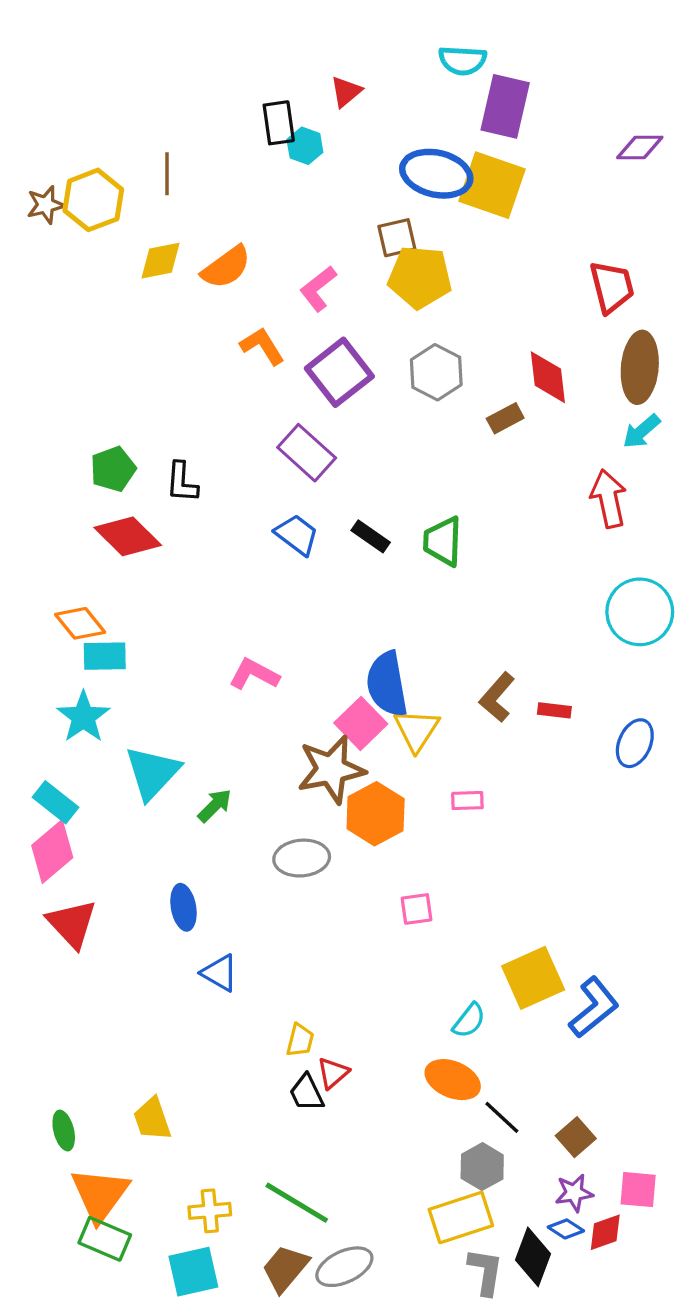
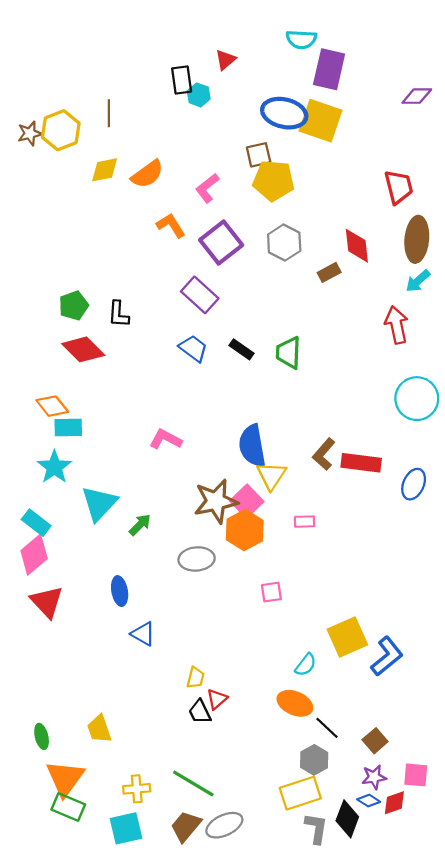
red rectangle: (554, 710) -> (361, 463), size x1.8
pink square: (361, 723) -> (247, 501), moved

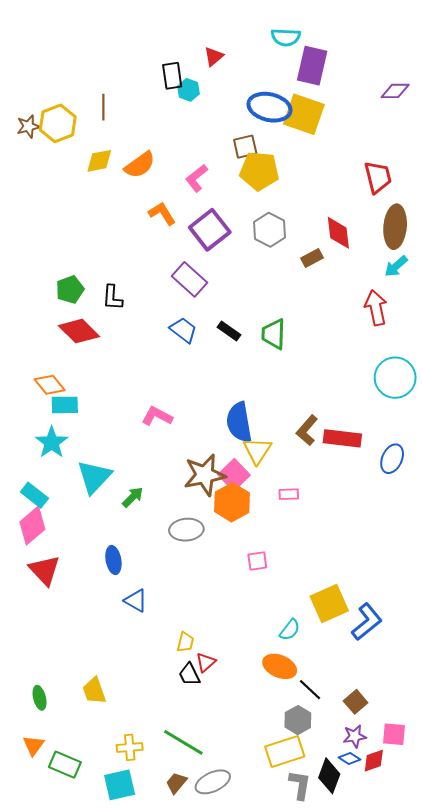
orange triangle: (65, 778) -> (33, 745), moved, size x0.6
brown trapezoid: (186, 826) -> (176, 783), size x0.7

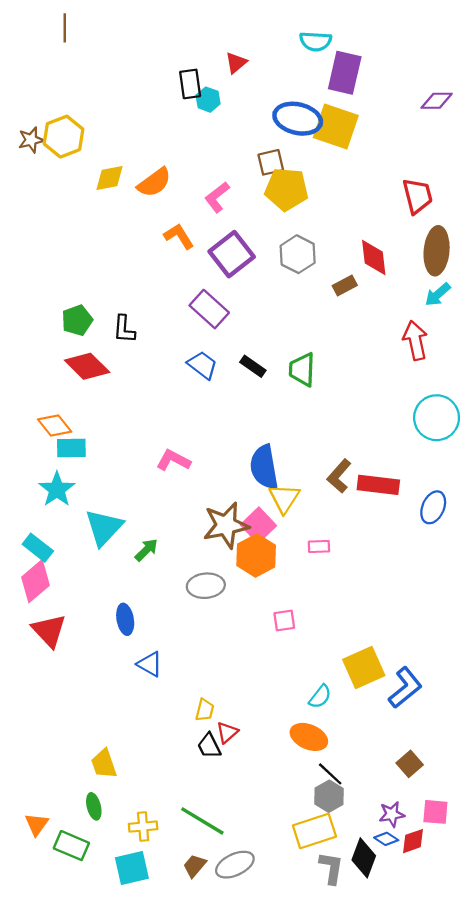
brown line: (103, 107) -> (65, 28), moved
black line: (310, 690) -> (330, 774), moved
green ellipse: (40, 698) -> (94, 806), moved
brown square: (356, 702) -> (410, 764), moved

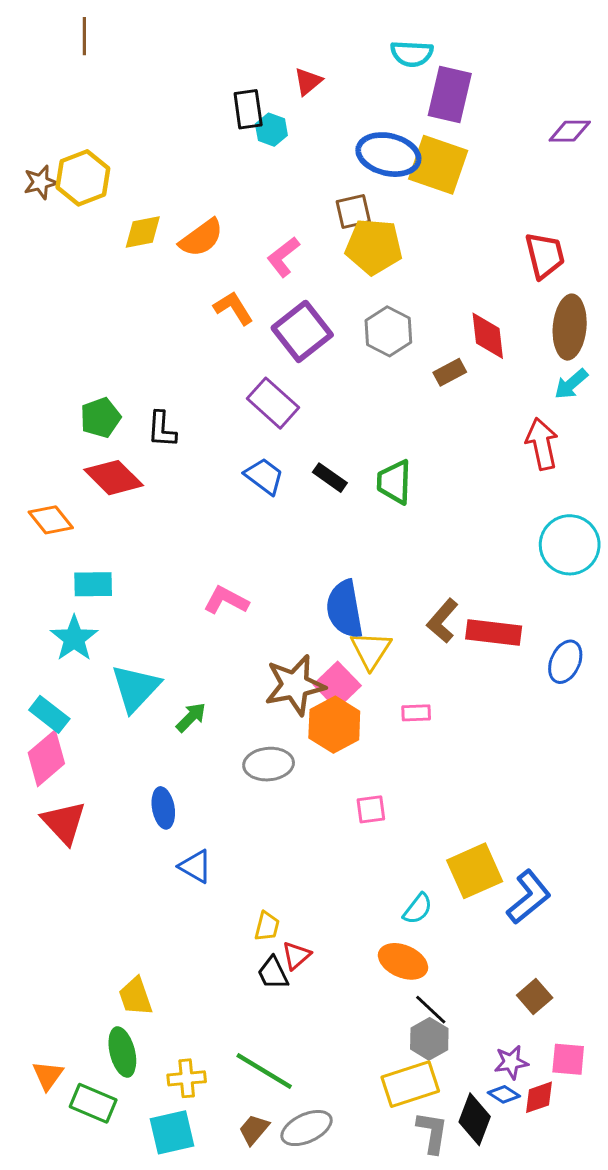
orange diamond: (55, 426) -> (51, 520), moved
green ellipse: (94, 806) -> (122, 1052), size x1.4

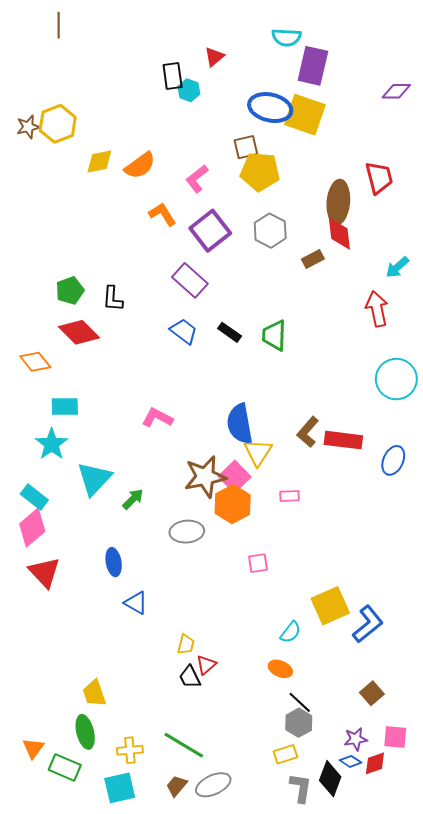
brown ellipse: (570, 327) -> (338, 202), moved
orange ellipse: (403, 961) -> (280, 669), size x0.7
yellow rectangle: (410, 1084) -> (285, 754), size x0.6

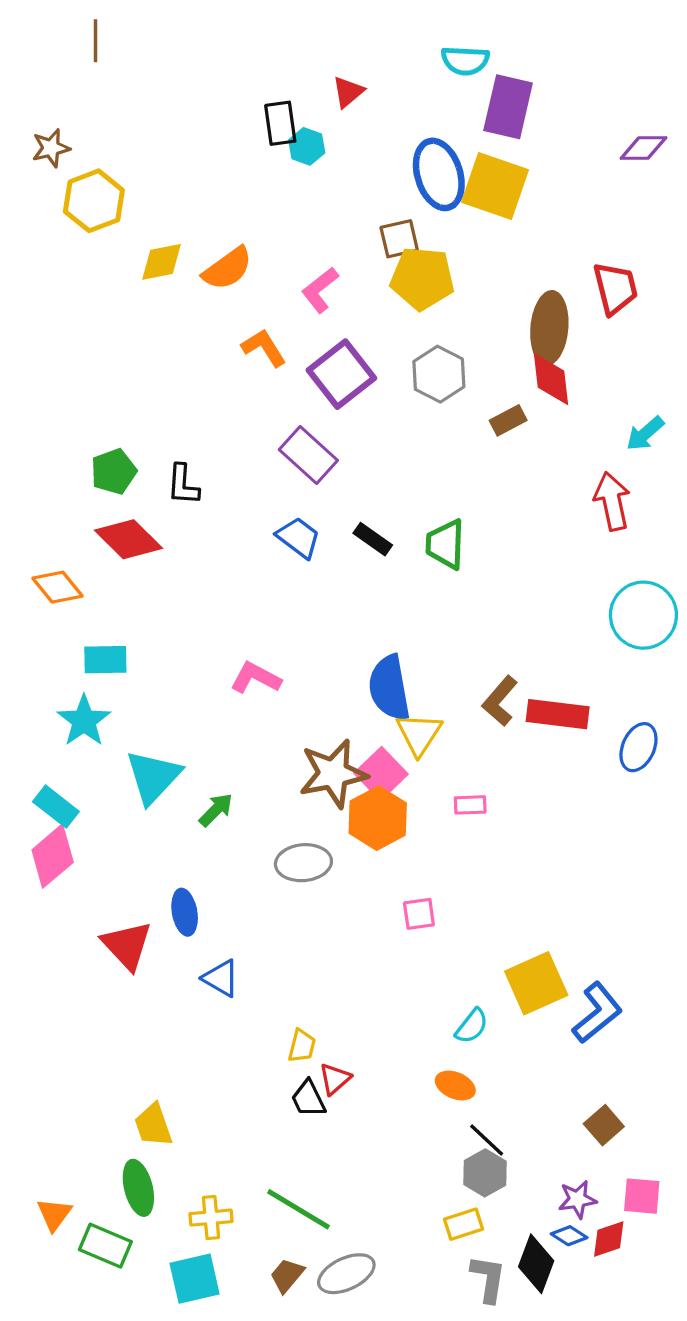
blue ellipse: (270, 108) -> (439, 174), turned 60
brown star: (28, 127) -> (51, 148), moved
red triangle: (44, 572) -> (127, 945), moved

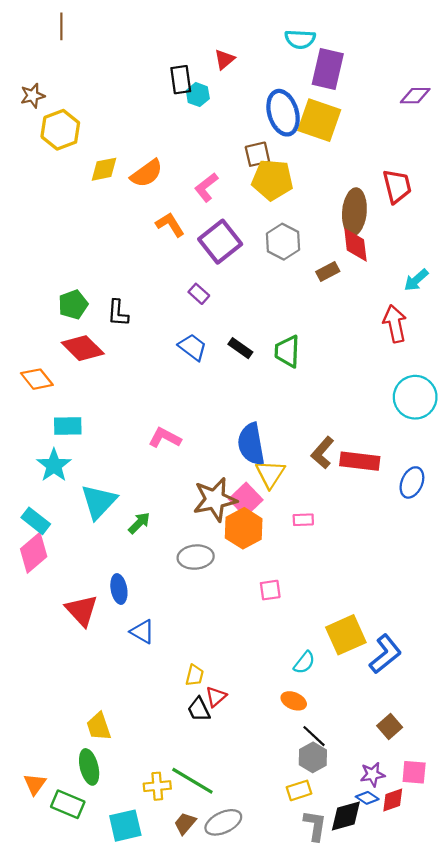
purple rectangle: (308, 455) -> (199, 294), size x0.6
yellow cross: (211, 1218) -> (157, 786), moved
black diamond: (536, 1264) -> (346, 816), turned 54

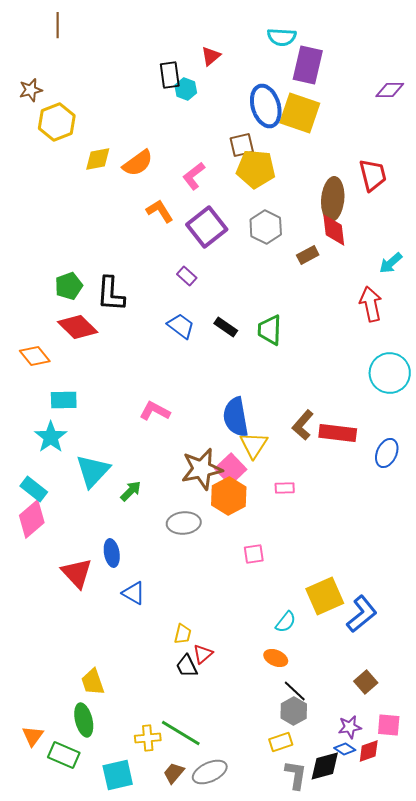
black L-shape: (118, 313) -> (111, 294), size x1.4

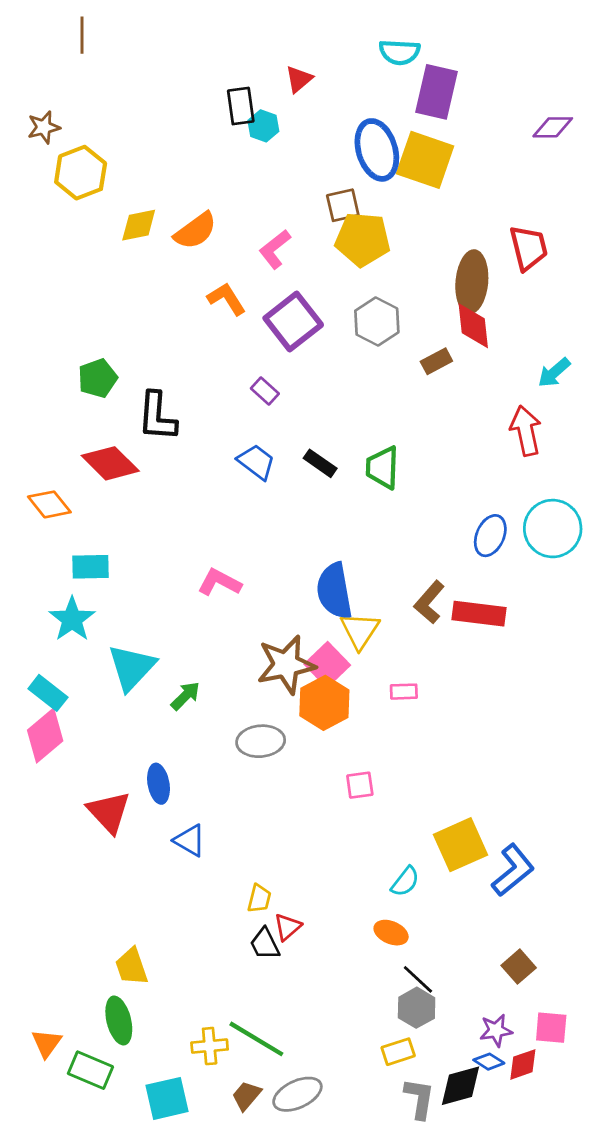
green pentagon: (69, 286) -> (98, 378), moved
blue ellipse: (387, 453) -> (490, 536), moved

